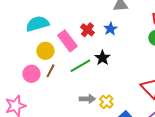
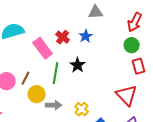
yellow circle: (45, 51) -> (37, 94), moved
green line: (80, 66) -> (56, 73), turned -50
gray arrow: (87, 99) -> (54, 105), moved

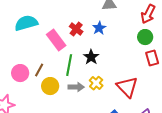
red triangle: (127, 95) -> (127, 87), moved
gray arrow: (54, 105) -> (76, 87), moved
yellow cross: (82, 109) -> (96, 83), moved

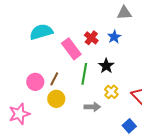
yellow circle: (50, 86) -> (56, 99), moved
gray arrow: (76, 87) -> (92, 107), moved

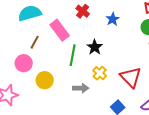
blue star: (114, 37) -> (113, 19), moved
red cross: (91, 38) -> (83, 11), moved
brown line: (54, 79) -> (35, 42), moved

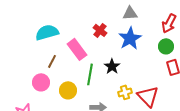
blue star: (113, 19) -> (130, 38), size x1.6
yellow cross: (100, 73) -> (125, 92), moved, turned 32
yellow circle: (45, 80) -> (68, 90), moved

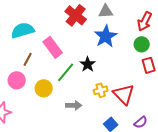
red cross: (100, 30) -> (76, 15), moved, size x1.5
green line: (90, 74) -> (66, 72), turned 30

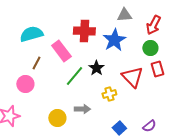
gray triangle: (106, 11) -> (124, 15), moved
red cross: (76, 15) -> (84, 31), moved, turned -35
yellow circle: (44, 88) -> (57, 118), moved
red triangle: (124, 94) -> (132, 77), moved

